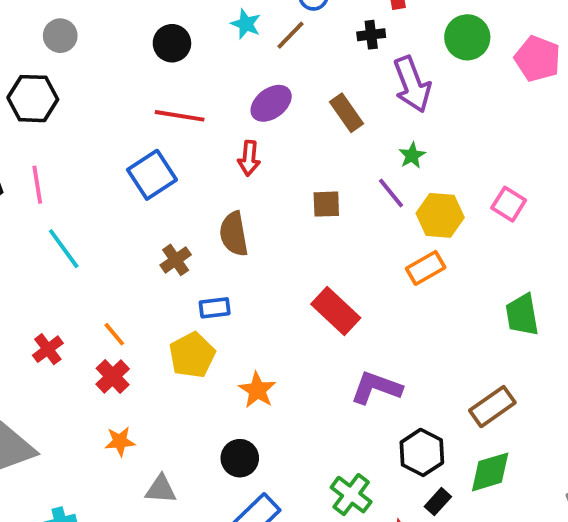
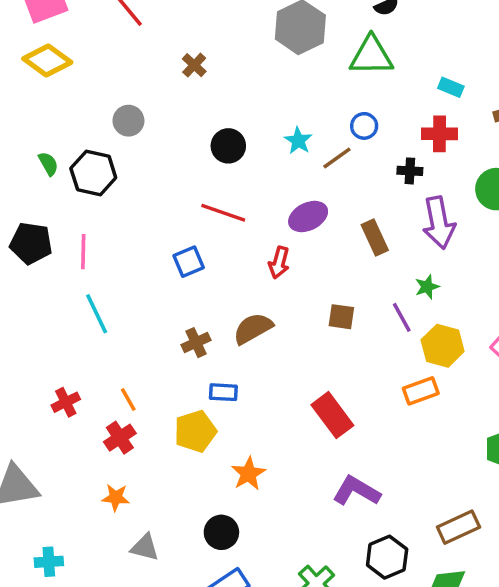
blue square: (152, 175) -> (189, 262), size x0.7
brown semicircle: (234, 234) -> (253, 328), turned 60

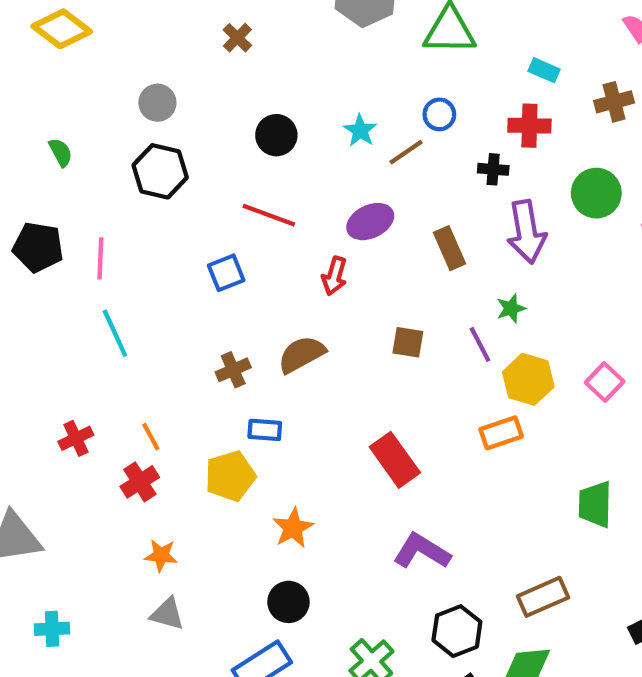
black hexagon: (93, 173) -> (160, 171), moved
orange star: (116, 497) -> (161, 555), moved
black circle: (221, 532) -> (288, 602), moved

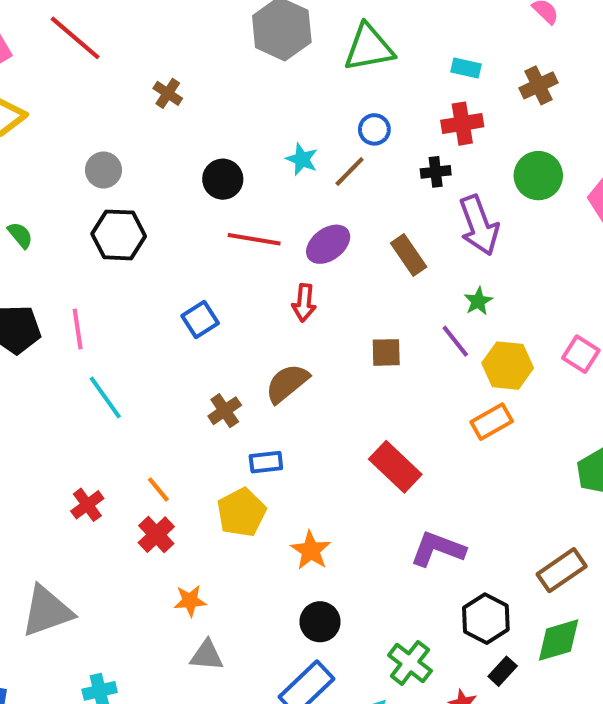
red line: (269, 215) -> (254, 239), moved

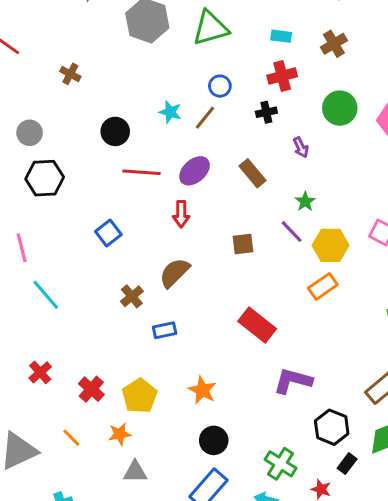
purple arrow: (479, 225) -> (301, 147), size x0.5
orange line: (158, 489) -> (71, 438), moved
yellow pentagon: (241, 512) -> (140, 396), moved

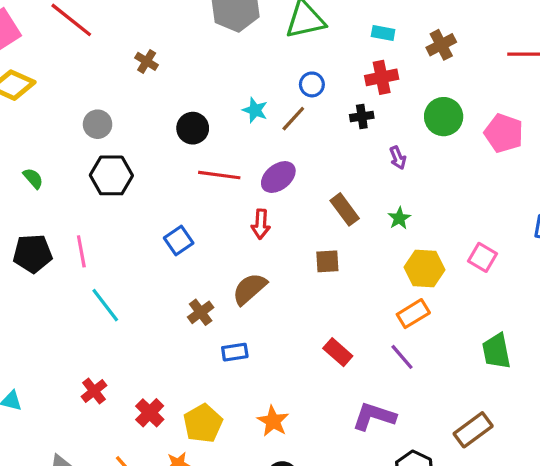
brown rectangle: (253, 173) -> (345, 209), moved
purple line: (292, 232) -> (402, 357), moved
red rectangle: (257, 325) -> (338, 352), size x0.7

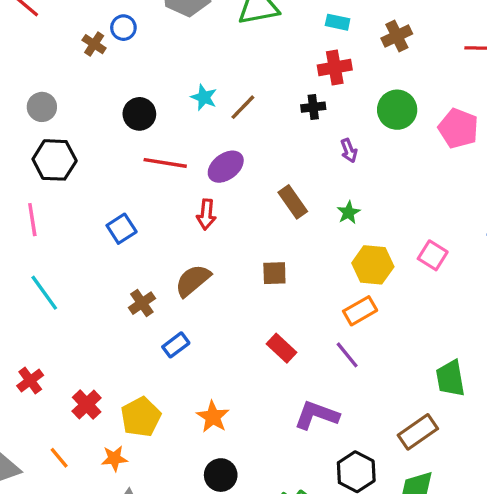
blue circle: (312, 84) -> (123, 28), moved
pink line: (81, 251) -> (32, 220), moved
brown square: (327, 261) -> (274, 273), moved
green trapezoid: (496, 351) -> (450, 378), moved
blue rectangle: (235, 352) -> (176, 345), turned -30

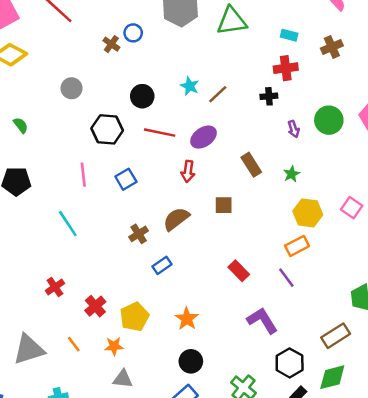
green circle: (397, 110) -> (329, 120), moved
black hexagon: (55, 160) -> (107, 129), moved
pink line: (32, 220) -> (83, 175), moved
brown square: (274, 273) -> (224, 205), moved
purple L-shape: (317, 415) -> (262, 321), turned 36

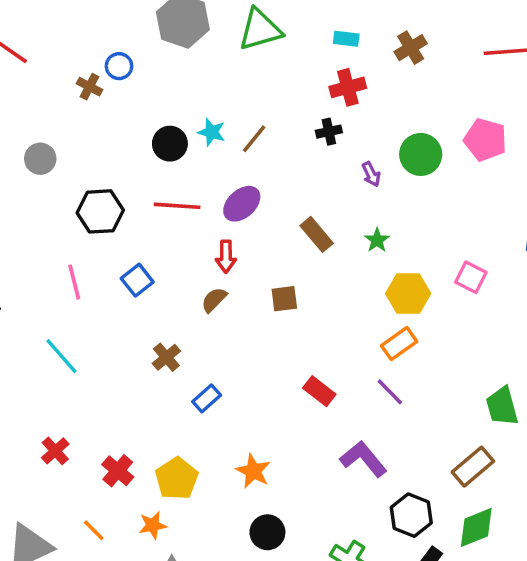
black circle: (142, 96) -> (170, 144), moved
brown semicircle: (176, 219) -> (214, 300), moved, size x0.7

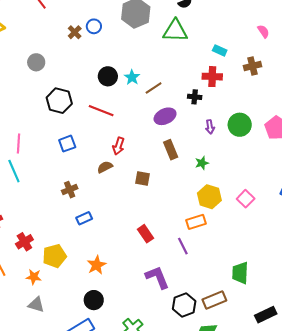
purple ellipse: (242, 204) -> (165, 116), moved
pink line: (74, 282) -> (19, 143), moved
black hexagon: (411, 515) -> (184, 305), moved

